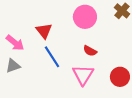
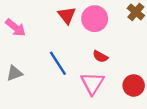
red triangle: (44, 31) -> (67, 15), moved
pink arrow: (15, 43) -> (16, 28), moved

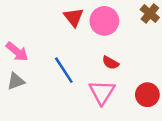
pink arrow: (16, 28) -> (17, 52), moved

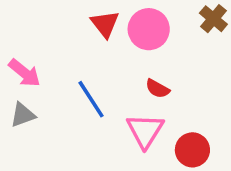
red circle: (147, 95) -> (192, 150), moved

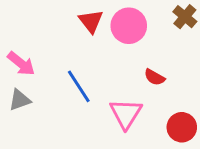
red semicircle: (157, 89) -> (155, 77), moved
red circle: (192, 150) -> (182, 127), moved

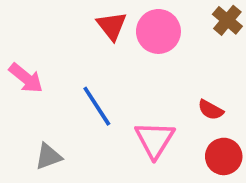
red semicircle: (155, 77) -> (211, 110), moved
gray triangle: (20, 100) -> (48, 156), moved

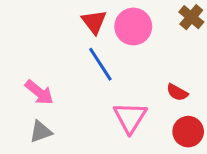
pink arrow: (26, 78) -> (39, 92), moved
blue line: (97, 106) -> (100, 64), moved

